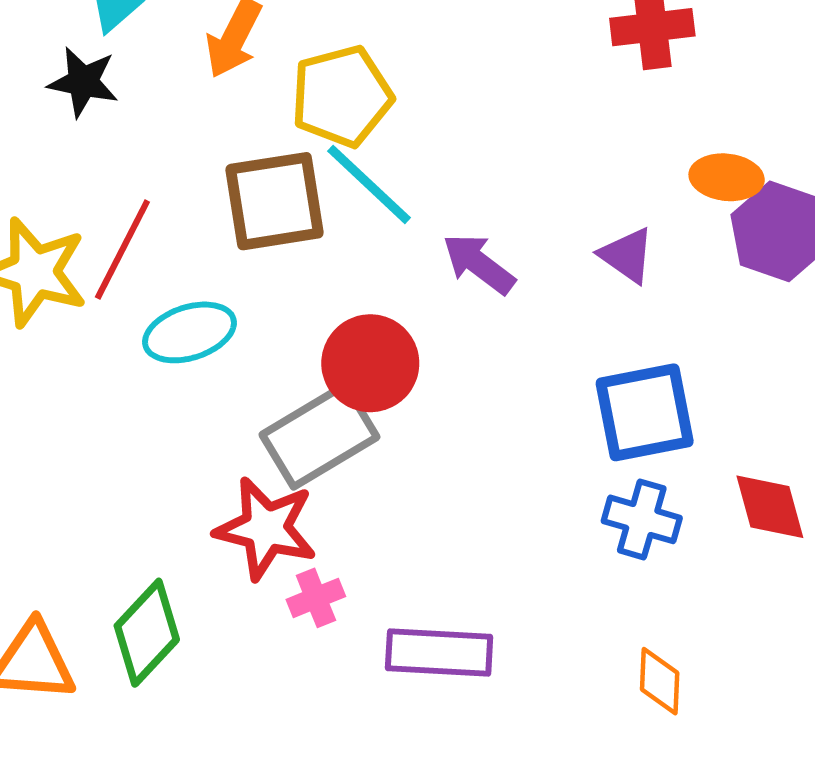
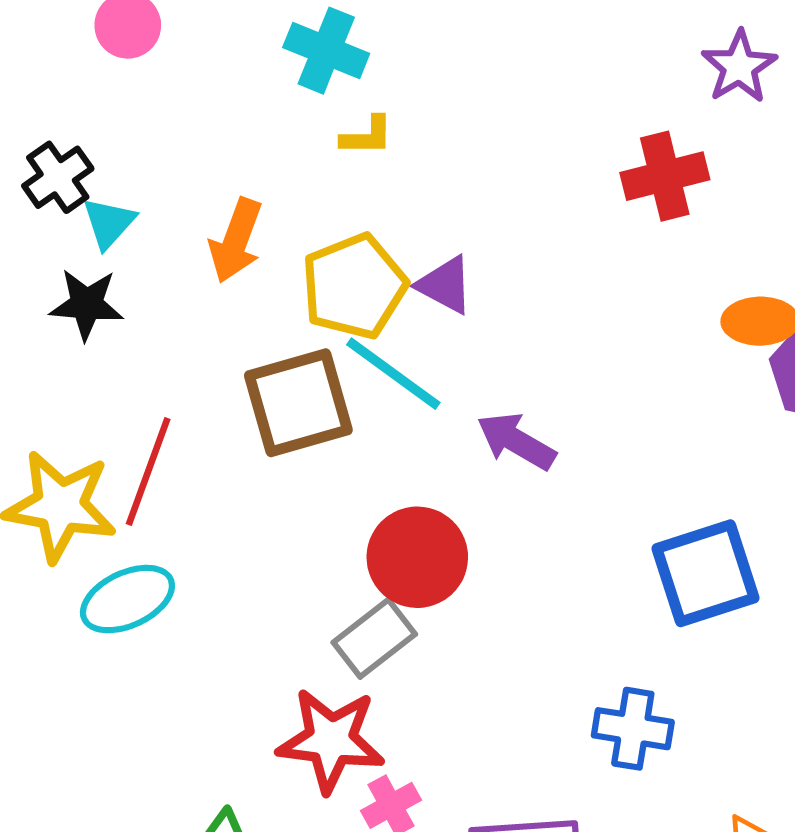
purple triangle: (627, 255) -> (445, 285), moved
cyan ellipse: (189, 332) -> (127, 599), moved
gray rectangle: (319, 436) -> (374, 638), size x0.7
blue cross: (642, 519) -> (633, 729), moved

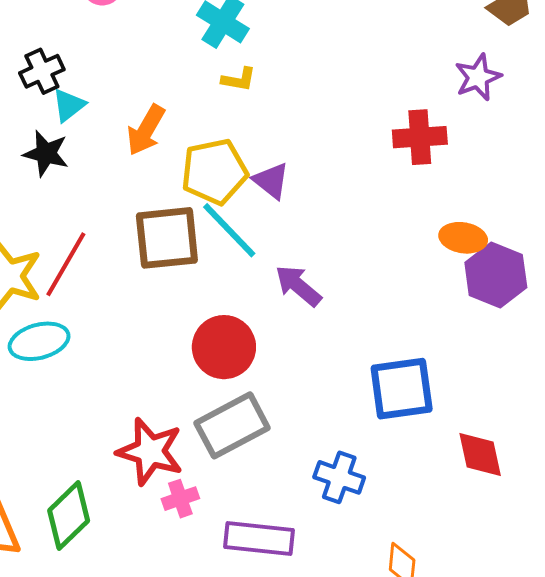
gray rectangle: (374, 638) -> (232, 425), moved, size x1.4

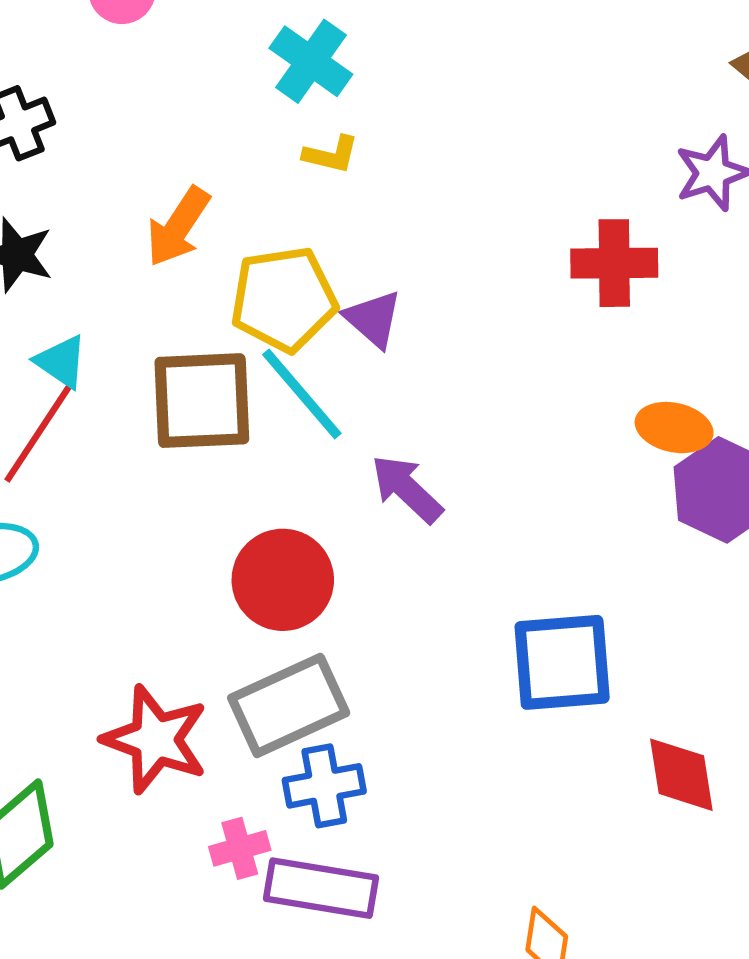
cyan triangle: (69, 105) -> (61, 362), moved, turned -51
blue cross: (339, 477) -> (324, 786), moved, turned -33
pink cross: (180, 499) -> (240, 848), moved

